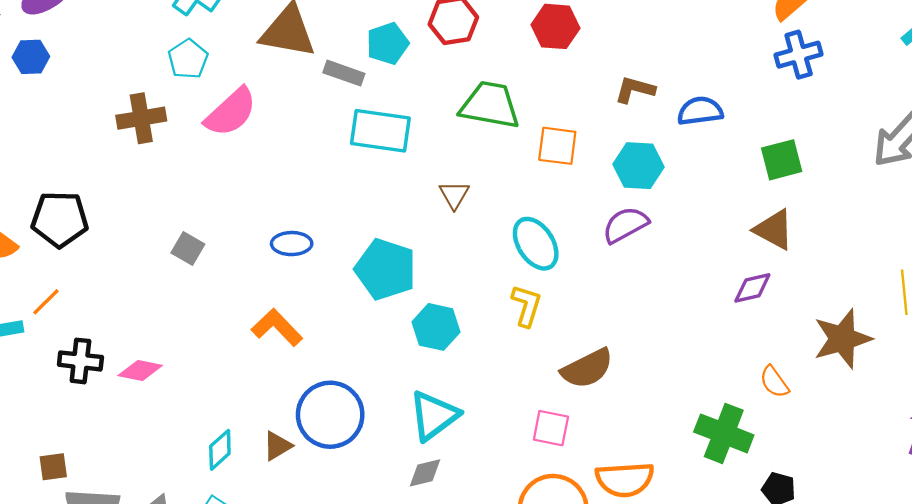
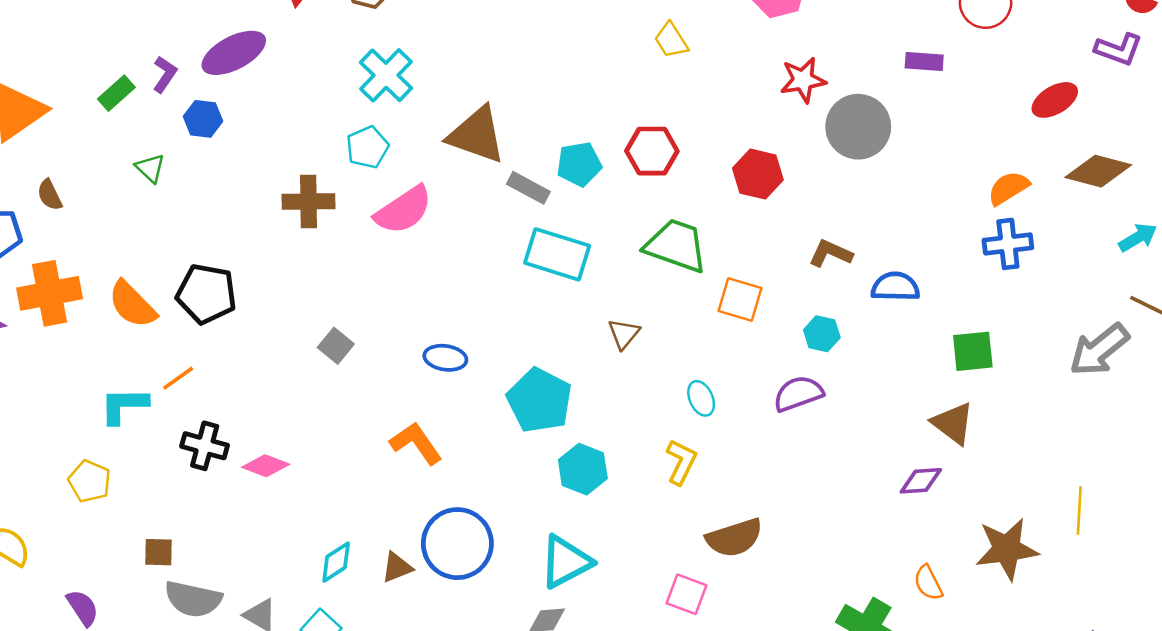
cyan hexagon: (639, 166) -> (822, 334), size x0.7
cyan ellipse: (536, 244) -> (701, 398), size x0.6

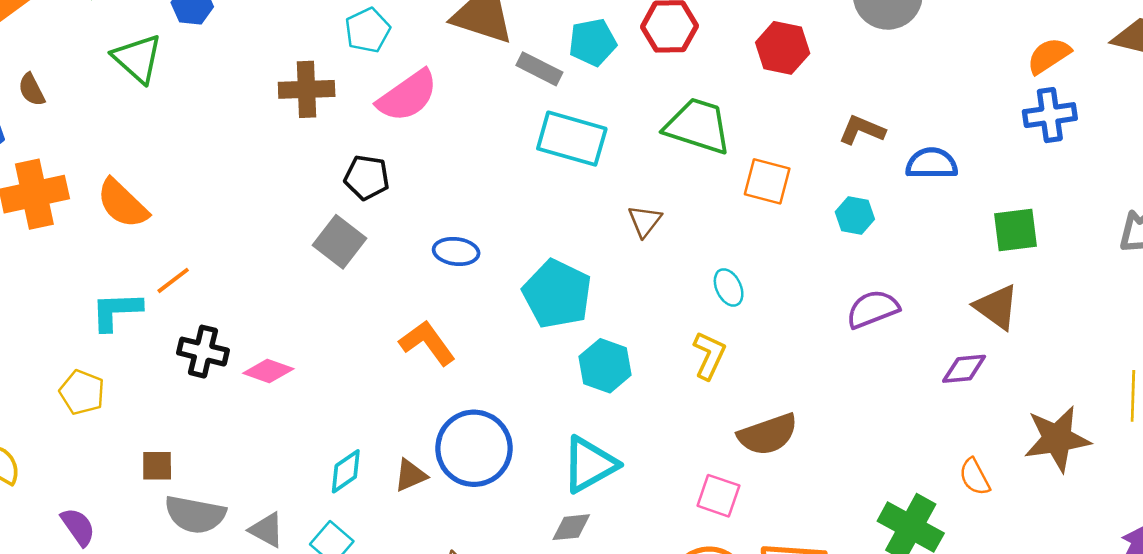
green triangle: (150, 168) -> (138, 58), size x1.6
black pentagon: (206, 294) -> (367, 177), moved, size x0.7
gray square: (336, 346) -> (340, 242), size x1.4
purple semicircle: (798, 394) -> (873, 309), moved

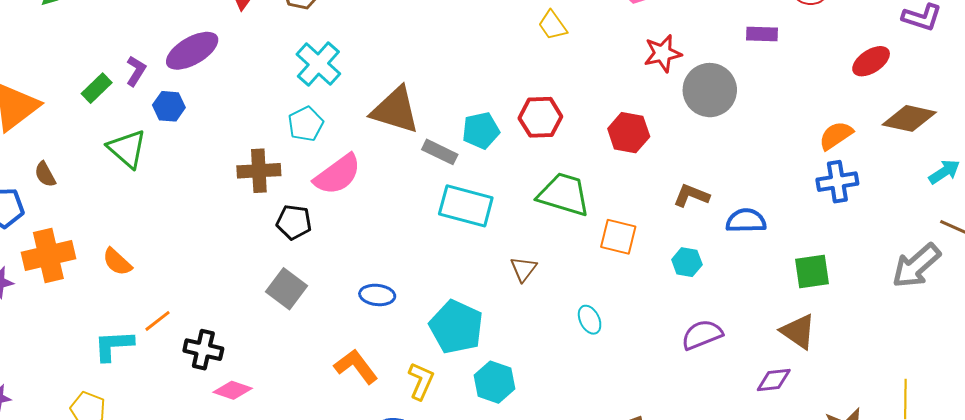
black pentagon: (367, 177) -> (294, 222), moved
orange semicircle: (122, 204) -> (117, 262), size x0.7
black cross: (203, 352) -> (203, 350), moved
yellow L-shape: (709, 355) -> (421, 381), moved

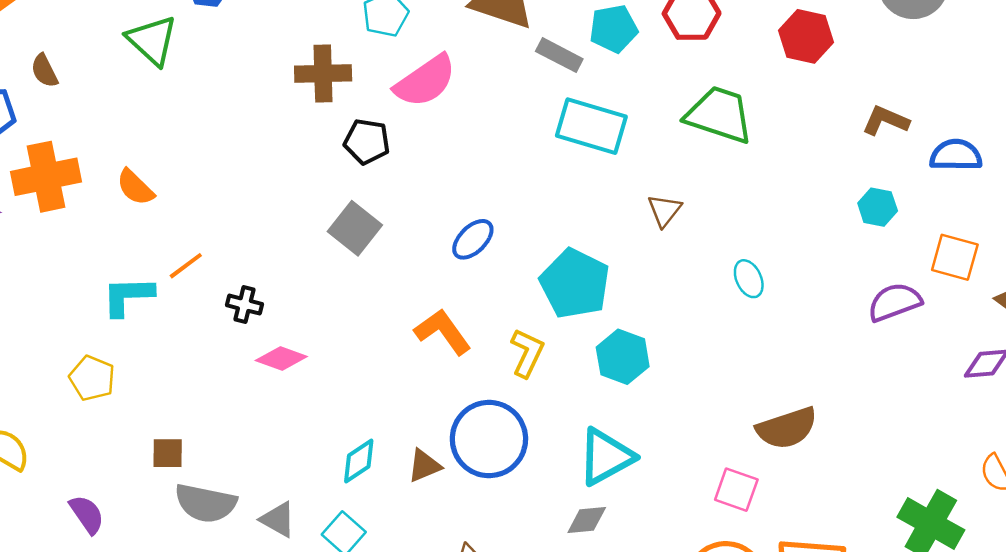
orange square: (618, 237) -> (955, 257), moved
blue ellipse: (377, 295) -> (473, 239), turned -52
black cross: (203, 350) -> (244, 305), size x0.7

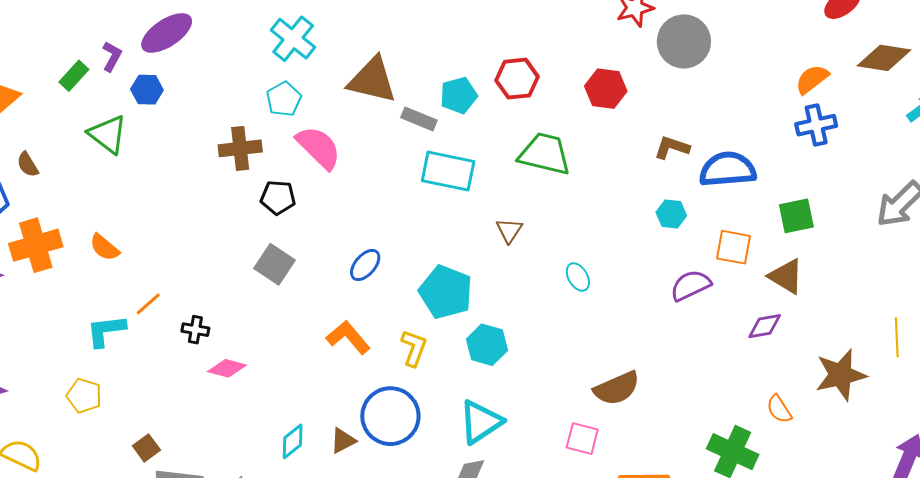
pink semicircle: (425, 81) -> (319, 148), turned -96
blue semicircle: (956, 155) -> (728, 169), size x1.4
brown square: (168, 453) -> (146, 448), turned -32

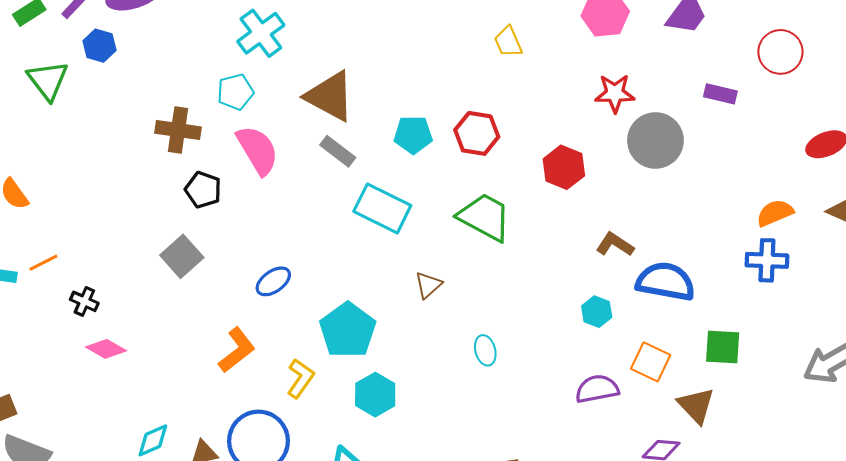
gray rectangle: (419, 119) -> (338, 151), moved
orange L-shape: (348, 337) -> (237, 350), turned 78

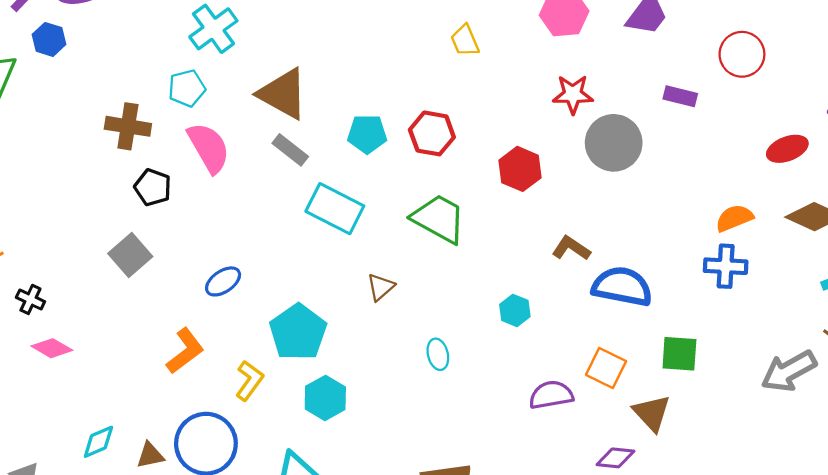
cyan hexagon: (597, 312) -> (515, 310), moved

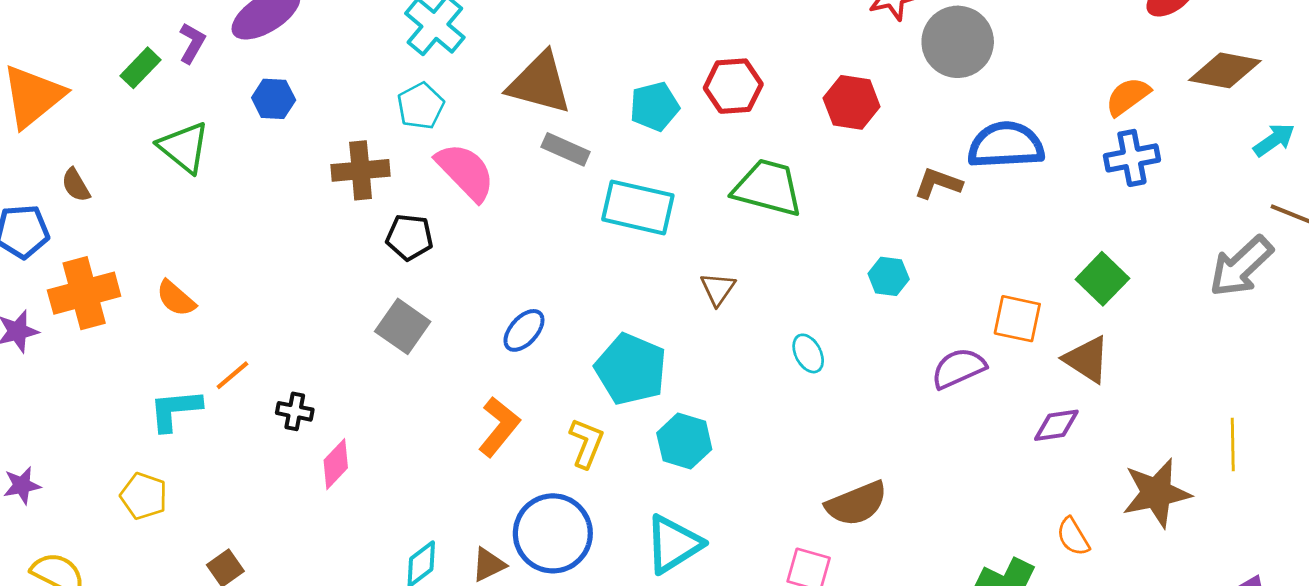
blue hexagon: (49, 39) -> (274, 99), moved
blue semicircle: (622, 286) -> (1006, 145), moved
pink diamond: (52, 348) -> (336, 464), turned -63
green square: (679, 354) -> (1102, 279), turned -36

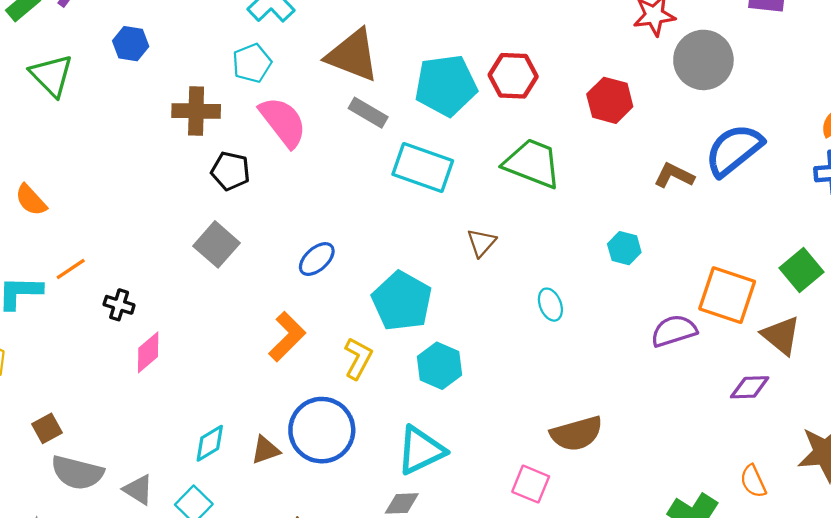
cyan pentagon: (654, 107) -> (446, 85), size x1.5
blue semicircle: (1006, 145) -> (734, 150), turned -42
orange square: (1017, 319) -> (727, 295), size x1.4

